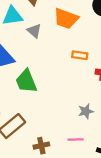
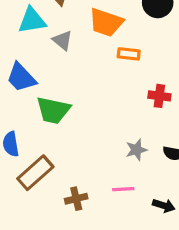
orange rectangle: (80, 55) -> (129, 54), moved
green trapezoid: (26, 81) -> (53, 110), turned -55

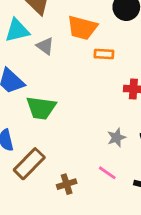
pink line: (123, 189) -> (107, 173), turned 42

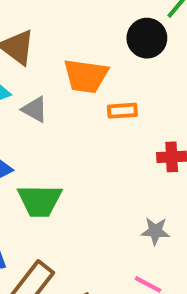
gray star: (116, 138) -> (155, 231), turned 30

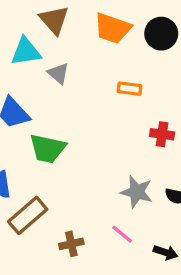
orange trapezoid: (86, 76) -> (113, 28), moved
gray star: (155, 231) -> (137, 192), size x1.4

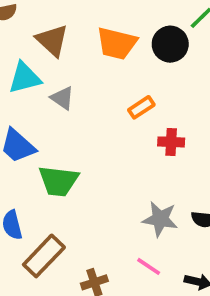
orange rectangle: (129, 89) -> (141, 107), turned -35
red cross: (162, 134) -> (171, 142), moved

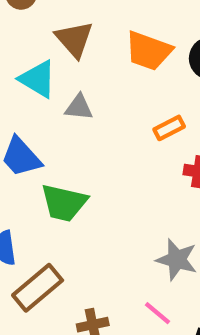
cyan triangle: (25, 78) -> (38, 79), turned 39
gray triangle: (62, 98) -> (79, 107), turned -35

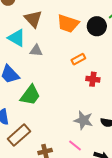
green trapezoid: (64, 203) -> (30, 95), turned -65

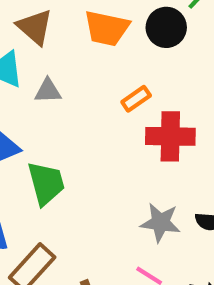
red cross: (93, 79) -> (170, 136), size x1.6
green trapezoid: (30, 95) -> (46, 183), turned -45

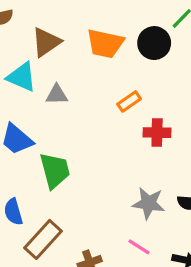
brown triangle: (35, 27) -> (46, 42), turned 44
red cross: (170, 136) -> (157, 133), size x0.7

